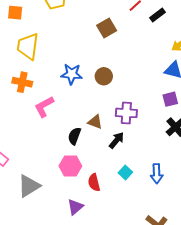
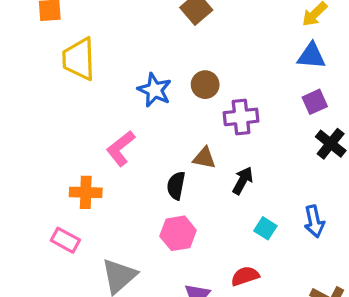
blue star: (72, 74) -> (155, 90), turned 30
orange cross: (22, 82) -> (86, 192), moved
purple cross: (126, 113) -> (241, 117), moved
red semicircle: (94, 182) -> (245, 276), moved, turned 96

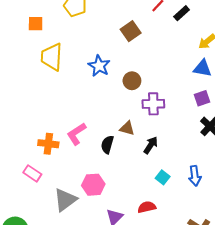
blue star: (155, 90) -> (99, 66), moved
pink L-shape: (121, 148) -> (76, 134), moved
pink hexagon: (178, 233) -> (93, 185), moved

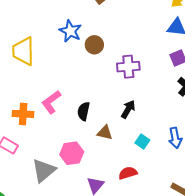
yellow trapezoid: (52, 57) -> (23, 51), moved
brown circle: (132, 81) -> (94, 45), moved
brown triangle: (127, 128) -> (105, 133), moved

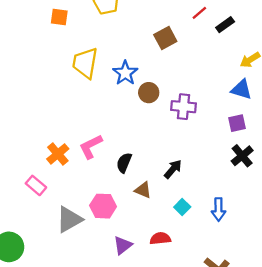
yellow trapezoid: (23, 51) -> (85, 63), moved
purple cross: (128, 67) -> (184, 107), moved
orange cross: (23, 114) -> (58, 154), turned 36

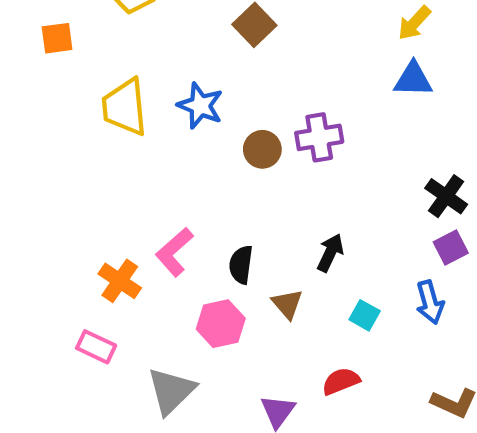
brown circle: (149, 93) -> (262, 149), moved
purple square: (237, 123) -> (451, 248), moved
brown triangle: (143, 190) -> (287, 304), turned 42
pink hexagon: (103, 206) -> (221, 324), moved

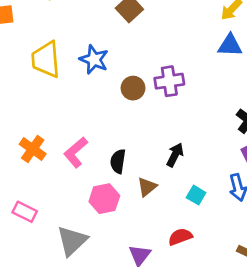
orange cross: (120, 281) -> (33, 149), moved
brown triangle: (287, 304) -> (147, 187), turned 30

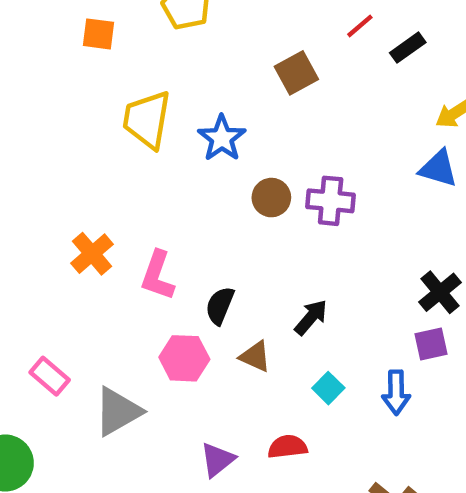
pink L-shape: (76, 152) -> (158, 275), turned -44
brown triangle: (147, 187) -> (255, 356), turned 50
pink rectangle: (25, 212) -> (50, 376), moved

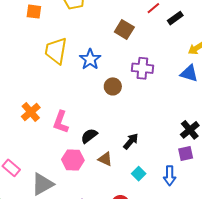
brown square: (296, 73) -> (124, 30), turned -30
purple cross: (331, 201) -> (142, 68), moved
black semicircle: (220, 306) -> (89, 136), turned 30

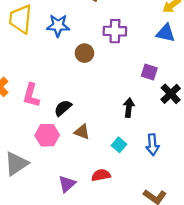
blue star: (90, 59) -> (58, 26), turned -30
black arrow: (131, 141) -> (129, 108), moved, turned -30
purple square: (186, 154) -> (149, 72), moved, turned 35

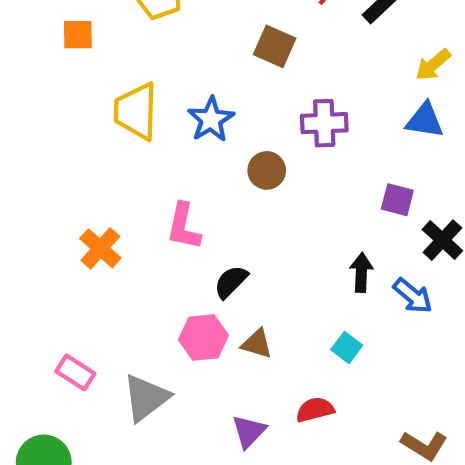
blue star: (58, 26) -> (211, 119), turned -30
pink L-shape: (31, 95) -> (184, 226), moved
brown triangle: (82, 132) -> (257, 344), moved
blue arrow: (153, 145) -> (413, 296), moved, turned -42

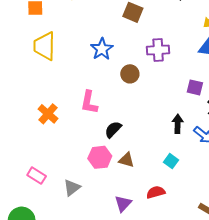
yellow trapezoid: (136, 111) -> (44, 46), moved
gray triangle: (146, 398) -> (72, 188), size x0.7

